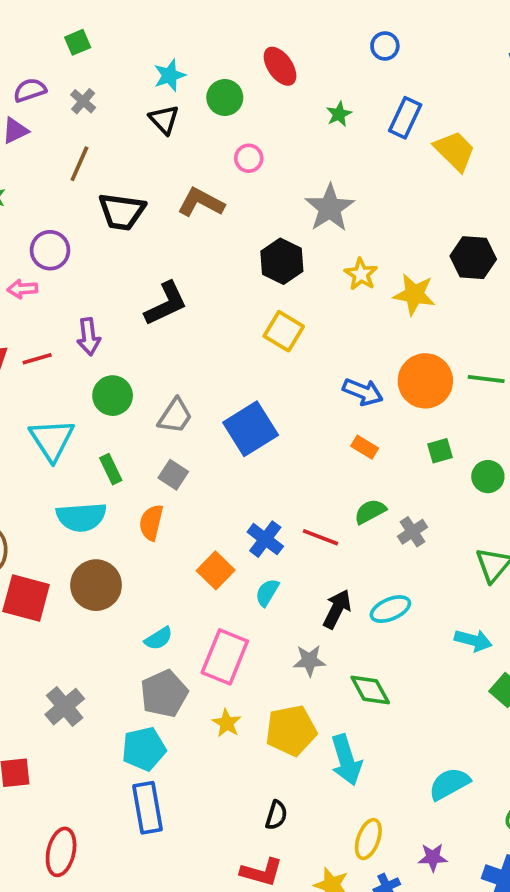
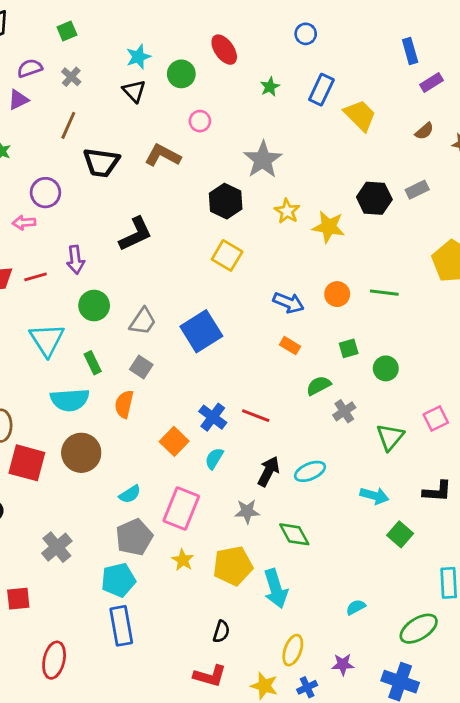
orange circle: (425, 381) -> (337, 294), size x0.6
green semicircle: (370, 512) -> (319, 386), moved
gray cross: (412, 532) -> (344, 411), moved
cyan semicircle: (449, 784) -> (356, 607), size x0.6

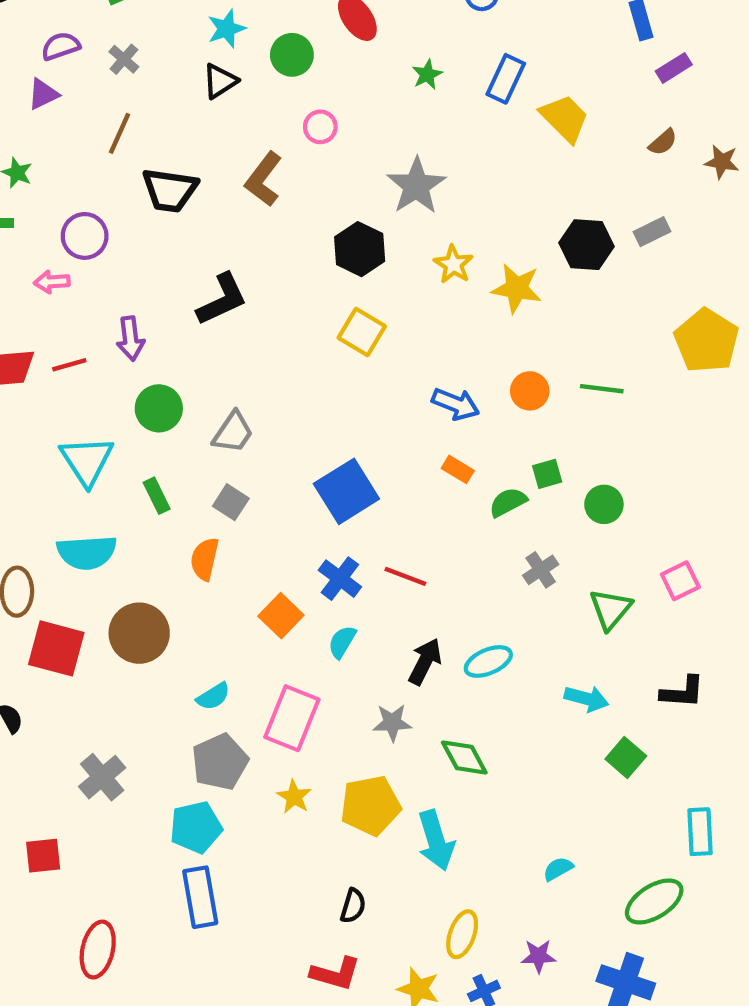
black triangle: (134, 91) -> (220, 81), turned 40
brown L-shape: (163, 155) -> (264, 179), turned -81
blue square: (201, 331) -> (346, 491), moved
green semicircle: (319, 386) -> (508, 502), moved
cyan semicircle: (70, 400) -> (87, 552), moved

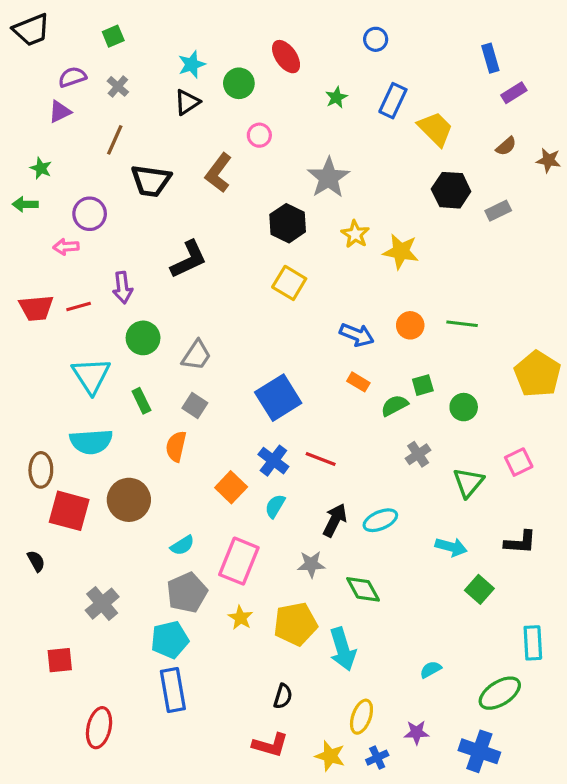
black hexagon: (586, 245) -> (451, 190), moved
yellow pentagon: (707, 341) -> (538, 374), moved

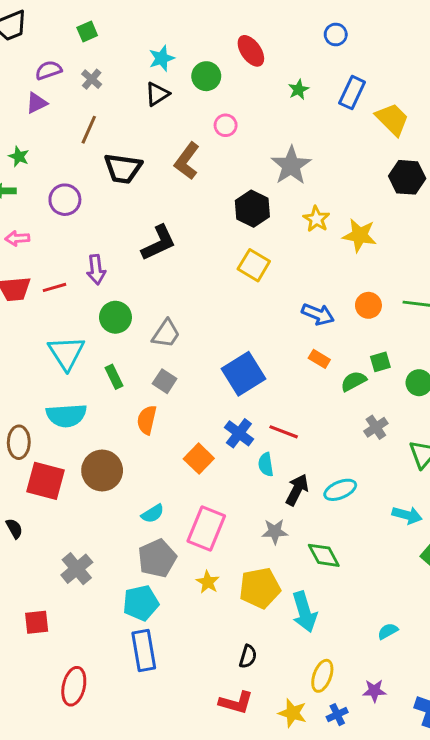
pink arrow: (66, 247) -> (17, 238), moved
cyan semicircle: (275, 506) -> (266, 465), moved, turned -40

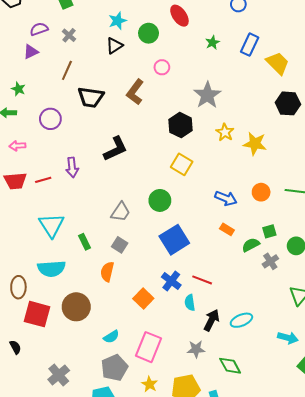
green circle: (115, 317) -> (160, 200), moved
gray cross: (376, 427) -> (270, 261), moved

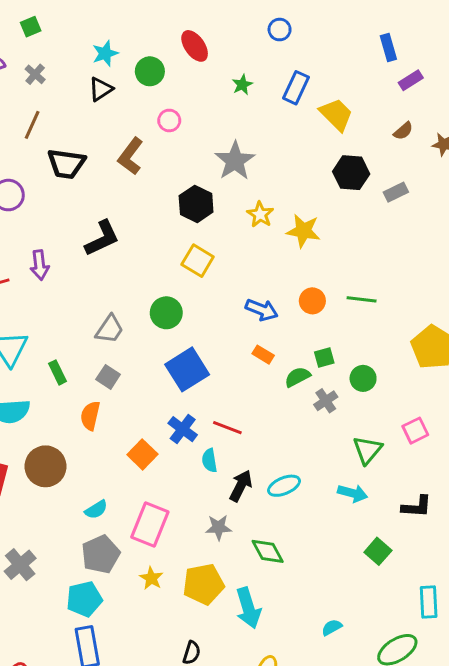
cyan arrow: (288, 338) -> (353, 493), moved

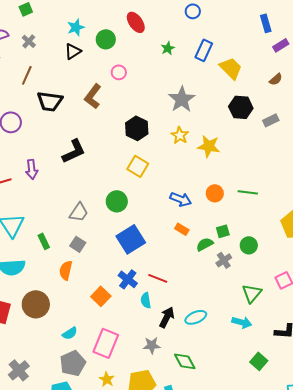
gray star: (235, 161) -> (182, 99), moved

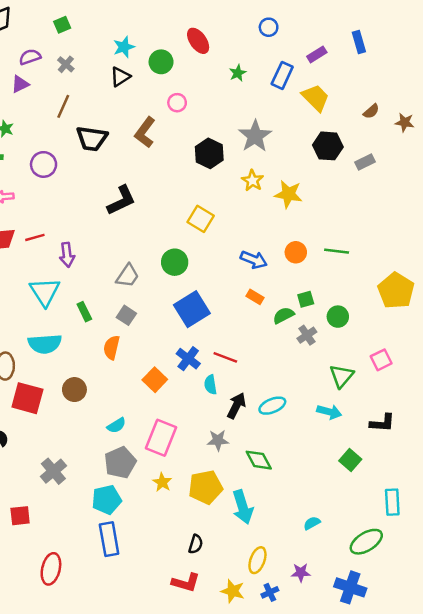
purple rectangle: (281, 45) -> (317, 54), moved
black hexagon: (137, 128) -> (209, 153), moved
purple arrow: (32, 169) -> (67, 255), moved
brown circle: (36, 304) -> (74, 390), size x0.7

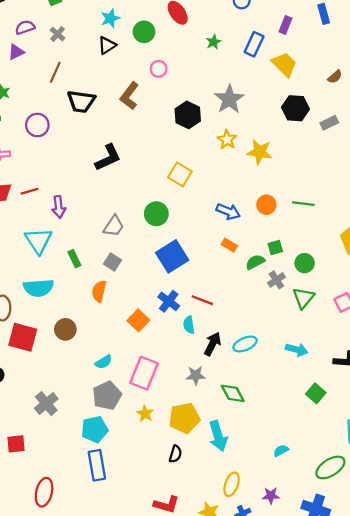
purple rectangle: (317, 54) -> (285, 25), turned -36
green triangle: (342, 376) -> (303, 298), moved
black semicircle: (196, 544) -> (175, 454), moved

